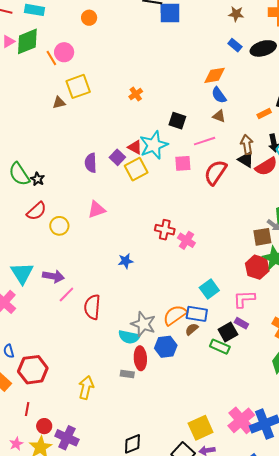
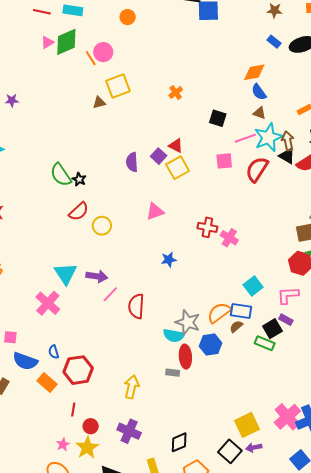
cyan star: (154, 145) -> (268, 137), moved
pink triangle: (96, 210) -> (155, 211), moved
purple cross: (67, 438) -> (129, 431), moved

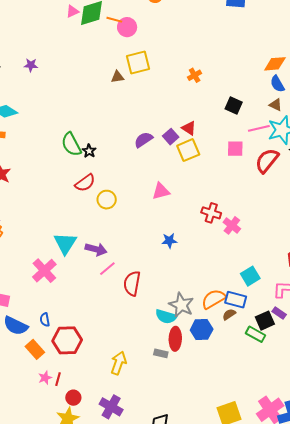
orange line: (91, 58) -> (114, 20), moved, turned -49
purple semicircle: (132, 162) -> (144, 140), turned 54
pink star: (63, 444) -> (45, 378), moved

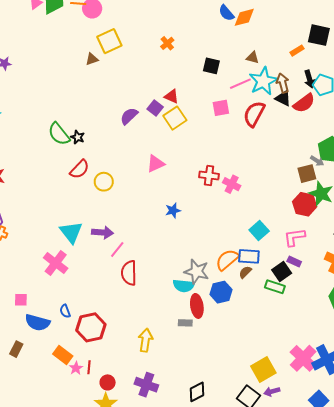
blue semicircle: (277, 84) -> (226, 13), moved
red semicircle: (132, 283) -> (129, 273), moved
orange rectangle: (35, 349) -> (63, 355), moved

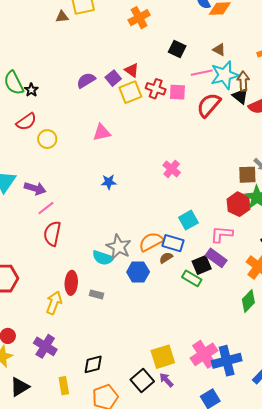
orange cross: (167, 43) -> (139, 18), size x1.5
red cross: (209, 176) -> (156, 89), moved
purple rectangle: (294, 262) -> (216, 258), size x1.5
red ellipse: (197, 306) -> (71, 283), moved
purple arrow: (272, 391) -> (166, 380), turned 49

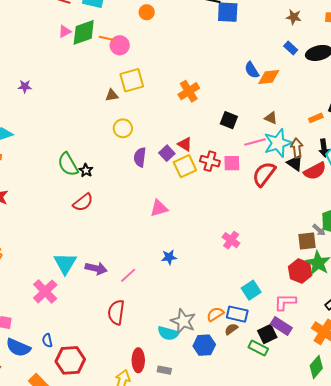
purple semicircle: (86, 80) -> (140, 157), turned -48
yellow circle: (47, 139) -> (123, 128), moved
pink line: (46, 208) -> (128, 275), moved
orange semicircle: (151, 242) -> (215, 314), size x0.7

